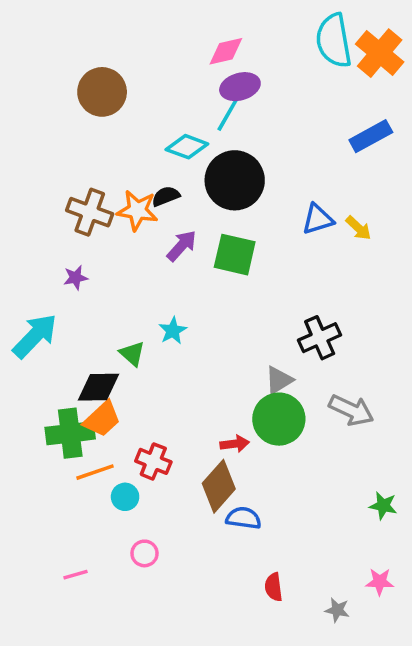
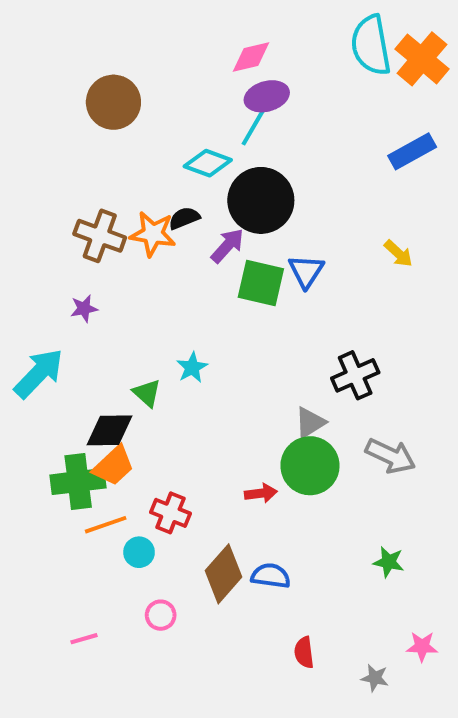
blue triangle: (318, 219) -> (306, 271), moved, turned -40
purple arrow: (182, 246) -> (227, 246), moved
brown diamond: (219, 486) -> (224, 574), moved
green star: (383, 506) -> (389, 562), moved

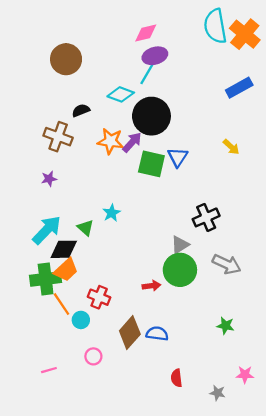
black semicircle: (184, 218) -> (81, 110), moved
orange star: (153, 234) -> (110, 141), moved
cyan arrow: (39, 373) -> (47, 230), moved
orange line: (106, 525) -> (61, 304), turned 75

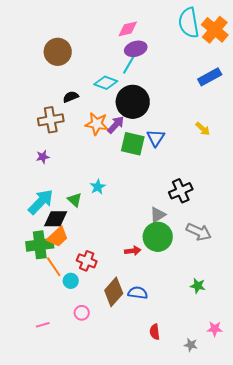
brown cross: (58, 137) -> (51, 120), turned -30

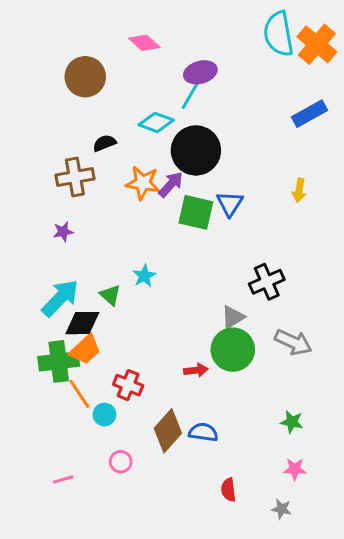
pink diamond: (128, 29) -> (144, 43), moved, turned 55
yellow arrow: (203, 129) -> (299, 190), turned 56
pink star: (215, 329) -> (295, 469), moved

